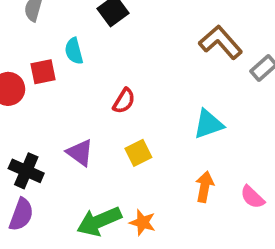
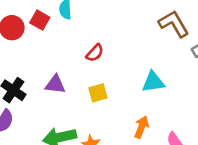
red square: (43, 72) -> (40, 20), turned 30
purple triangle: (80, 153) -> (55, 84), turned -40

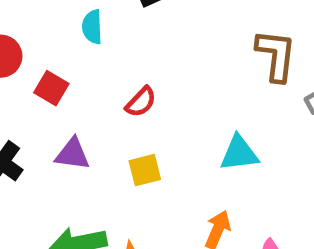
red square: (40, 20) -> (51, 88), moved
brown L-shape: (174, 24) -> (276, 55), turned 36

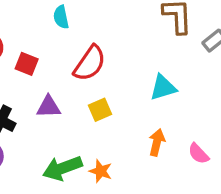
cyan semicircle: (92, 27) -> (61, 17), moved
red semicircle: (141, 102) -> (90, 63), size x1.6

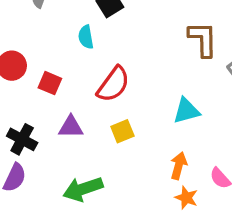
orange star: (101, 171) -> (186, 198), moved

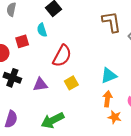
red square: (50, 83) -> (22, 41), moved, turned -32
cyan triangle: (186, 111) -> (109, 76), moved
black cross: (22, 139) -> (12, 78), moved

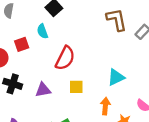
yellow square: (71, 83) -> (76, 87), turned 32
orange arrow: (107, 99) -> (105, 106), moved

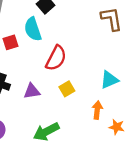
cyan semicircle: (42, 31) -> (33, 29), size x1.5
yellow square: (76, 87) -> (67, 89), turned -32

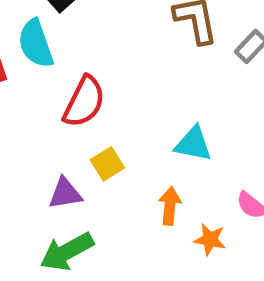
cyan triangle: (109, 80) -> (193, 144), turned 36
purple triangle: (32, 91) -> (65, 193), moved

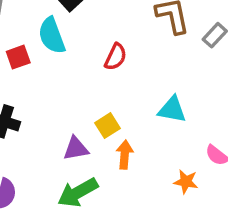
red semicircle: (84, 102) -> (116, 57), moved, size x0.7
orange arrow: (170, 206) -> (125, 155), moved

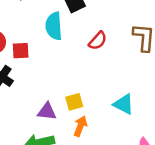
red square: (18, 57) -> (21, 51), moved
red semicircle: (116, 57) -> (98, 41), moved

